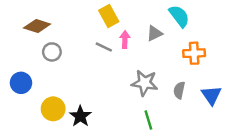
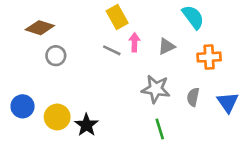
gray triangle: (155, 33) -> (166, 46), moved
blue circle: (21, 83) -> (23, 106), moved

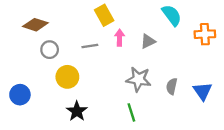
gray line: (112, 50) -> (90, 46), moved, turned -35
orange cross: (209, 57) -> (205, 34), moved
yellow circle: (57, 117) -> (67, 77), moved
green line: (160, 129) -> (131, 112), moved

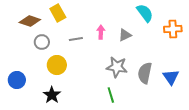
yellow rectangle: (104, 15) -> (58, 13), moved
gray semicircle: (172, 86) -> (145, 73), size x1.5
black star: (77, 111) -> (52, 95), moved

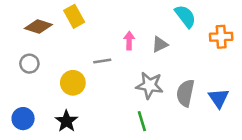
gray line: (76, 39) -> (102, 61), moved
gray circle: (42, 42) -> (29, 64), moved
blue circle: (17, 80) -> (23, 119), moved

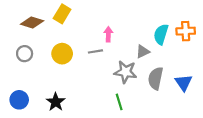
yellow rectangle: (74, 16) -> (62, 14), turned 60
cyan semicircle: (185, 16) -> (161, 34), moved, turned -126
gray triangle: (160, 44) -> (143, 51), moved
gray line: (102, 61) -> (95, 51), moved
yellow circle: (73, 83) -> (62, 54), moved

